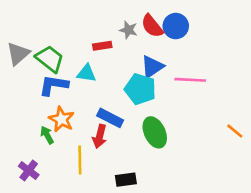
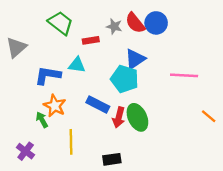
green trapezoid: (50, 59) -> (61, 23), moved
pink line: (190, 80) -> (184, 75), moved
red arrow: (100, 136) -> (119, 117), moved

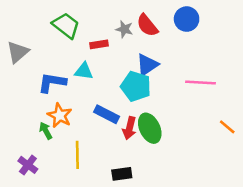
blue circle: (156, 23) -> (187, 19), moved

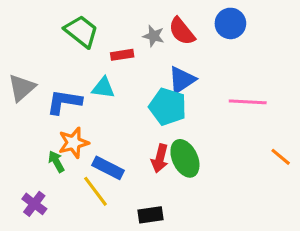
gray triangle: (18, 52) -> (22, 88), moved
blue rectangle: (107, 114) -> (108, 168), moved
orange star: (60, 115) -> (74, 143), turned 30
yellow line: (77, 155) -> (95, 191), turned -36

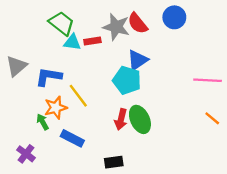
gray star: (154, 36) -> (116, 27), size x1.6
cyan triangle: (103, 88) -> (72, 42), moved
pink line: (248, 102) -> (208, 80), moved
blue rectangle: (108, 168) -> (72, 138), moved
yellow line: (95, 191) -> (78, 96), moved

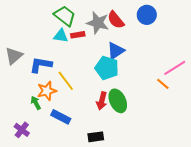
green trapezoid: (62, 23) -> (65, 16), moved
pink line: (208, 80) -> (175, 68), turned -35
orange line: (212, 118) -> (163, 84), moved

